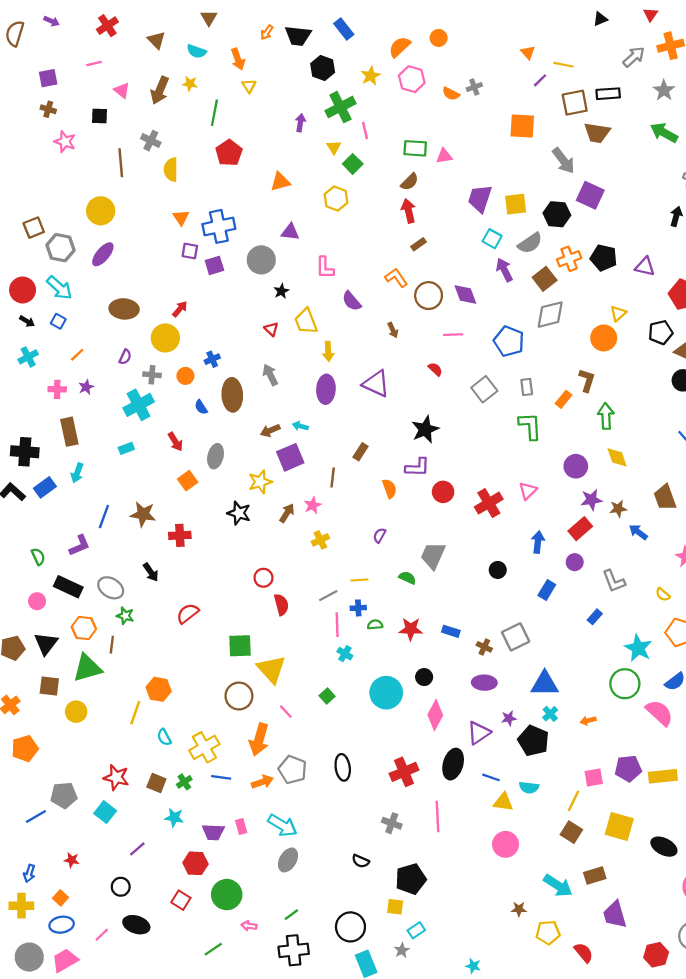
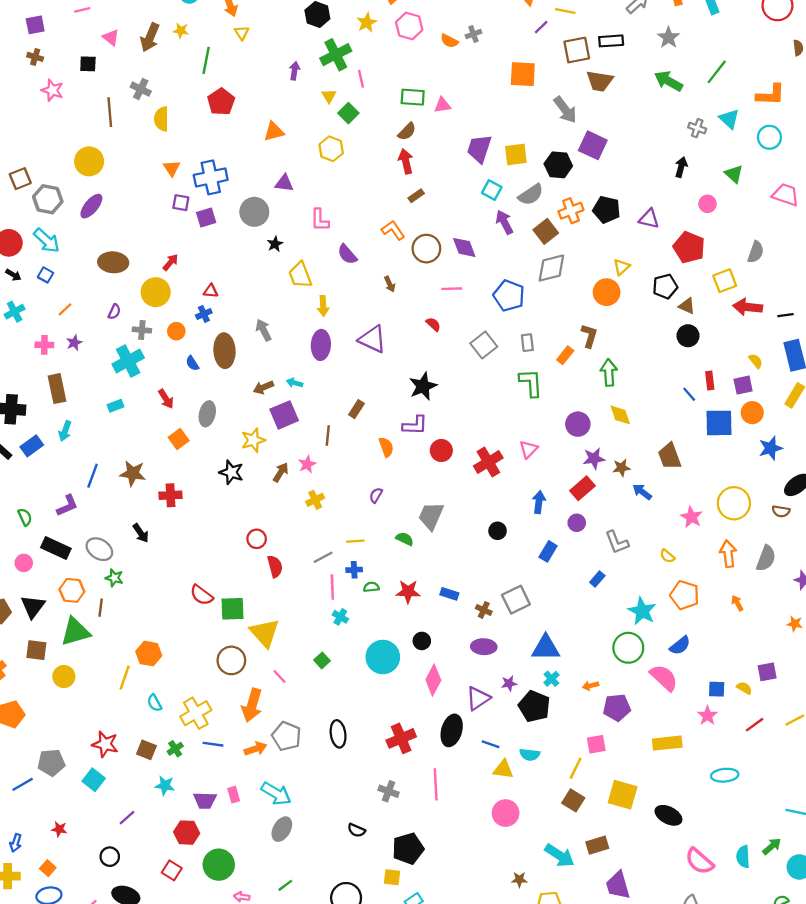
red triangle: (271, 329) -> (211, 291), moved, turned -40
red semicircle: (188, 613) -> (202, 595), moved, turned -105
purple pentagon: (628, 769) -> (617, 707), moved

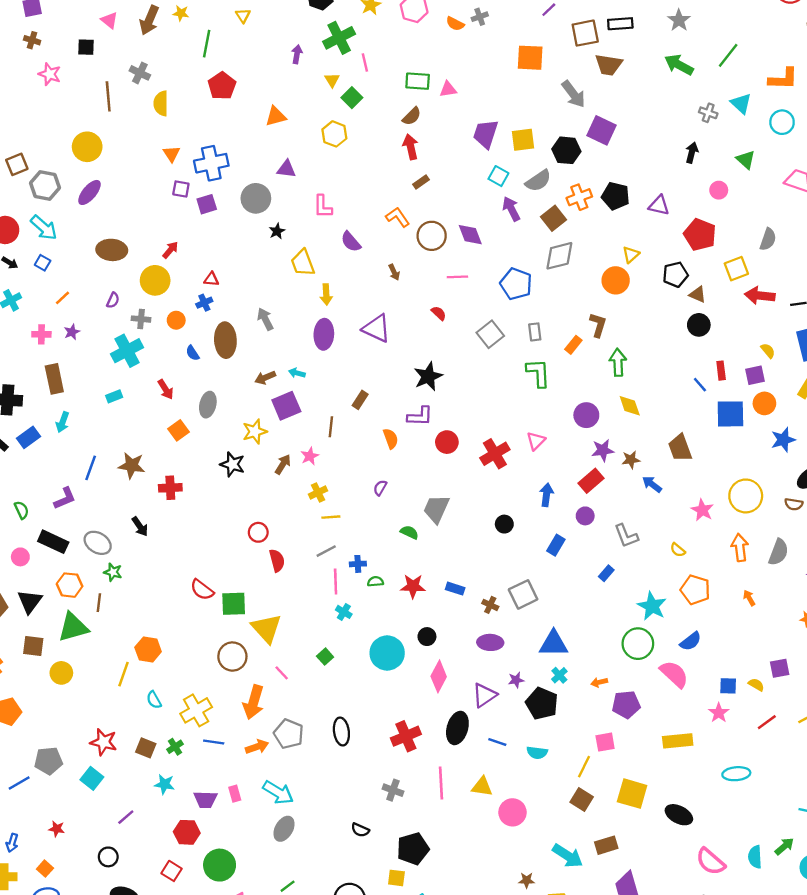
yellow line: (355, 541) -> (331, 517), moved
yellow triangle: (503, 769) -> (482, 787), moved

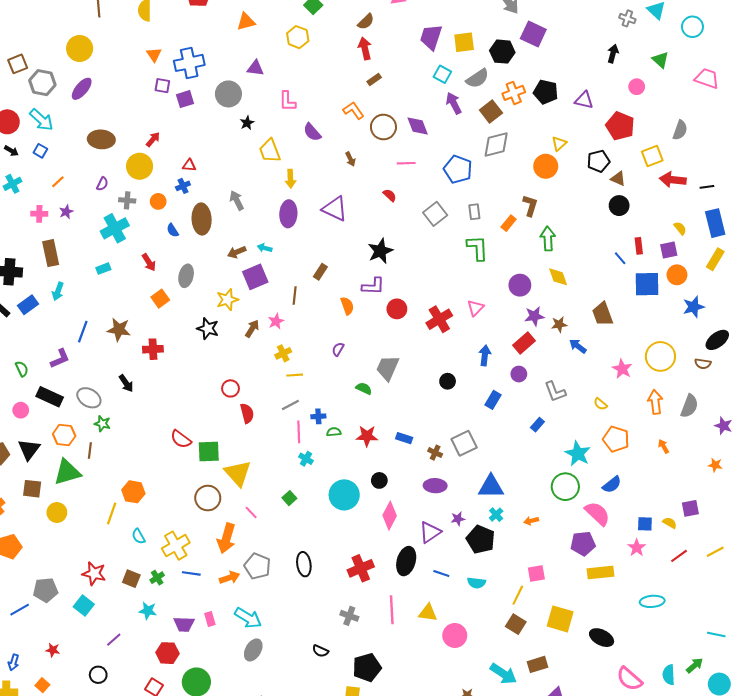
purple pentagon: (626, 705) -> (583, 544), moved

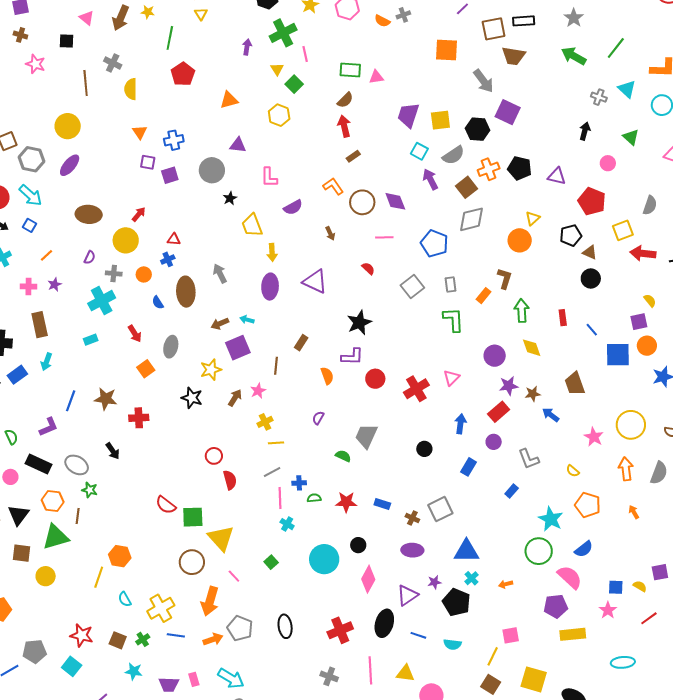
blue cross: (189, 63) -> (174, 140), size x0.7
purple semicircle: (312, 132) -> (293, 207), turned -78
red rectangle: (639, 246) -> (563, 318), moved

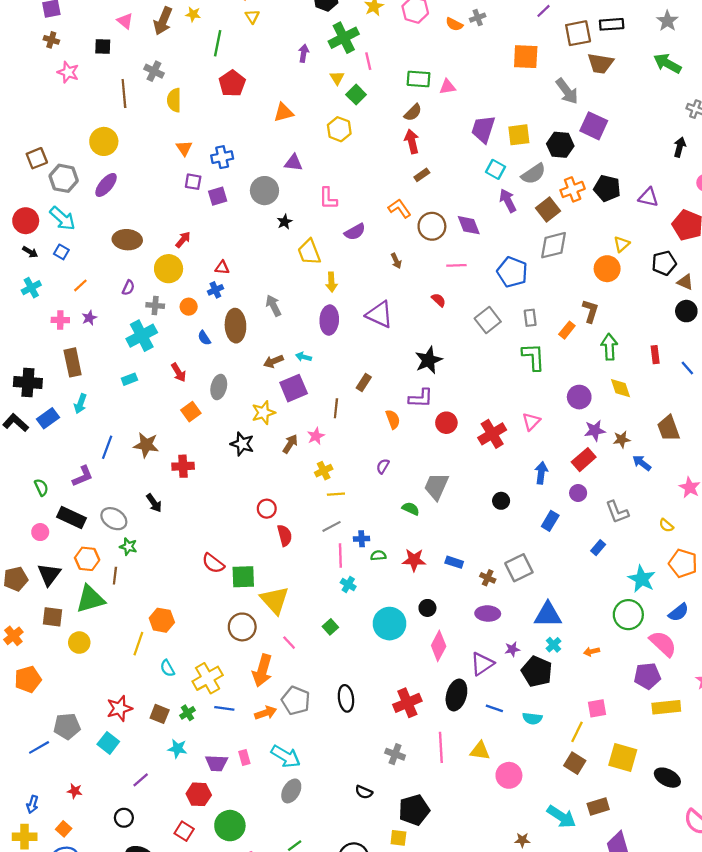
red star: (82, 635) -> (119, 708), turned -30

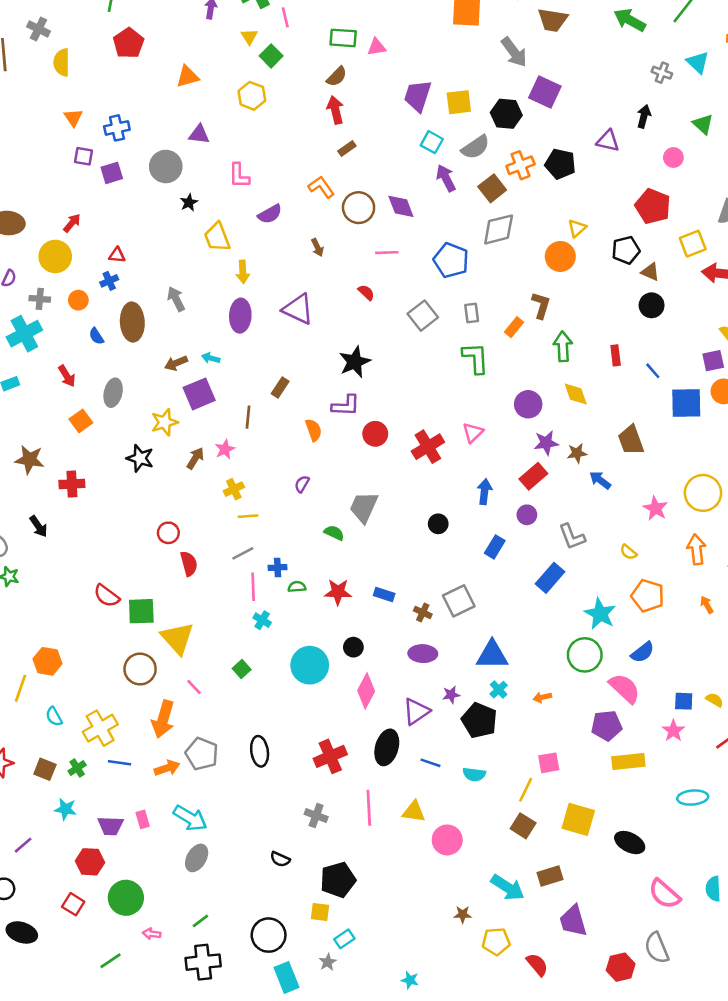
purple triangle: (648, 197) -> (608, 141), moved
blue rectangle: (598, 548) -> (550, 578), size x1.6

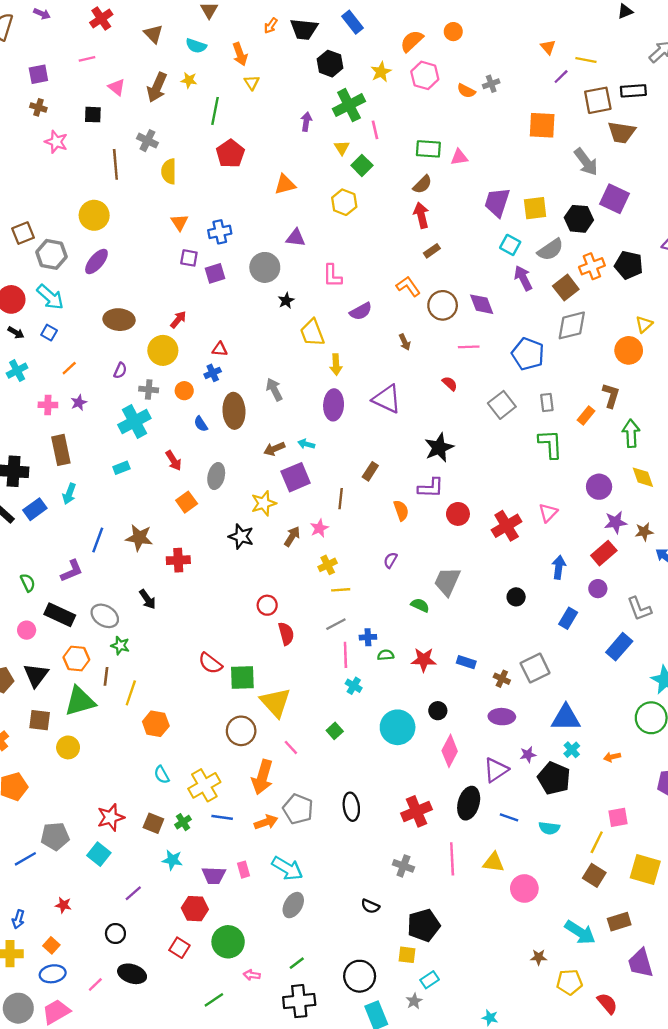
yellow line: (21, 688) -> (131, 693), moved

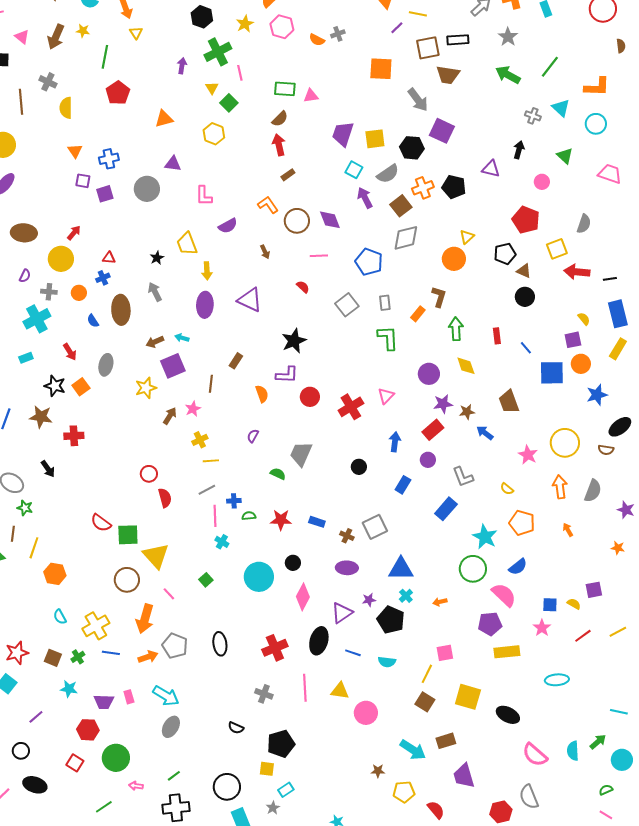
black star: (286, 301) -> (157, 258), moved
black star: (241, 536) -> (55, 386), moved

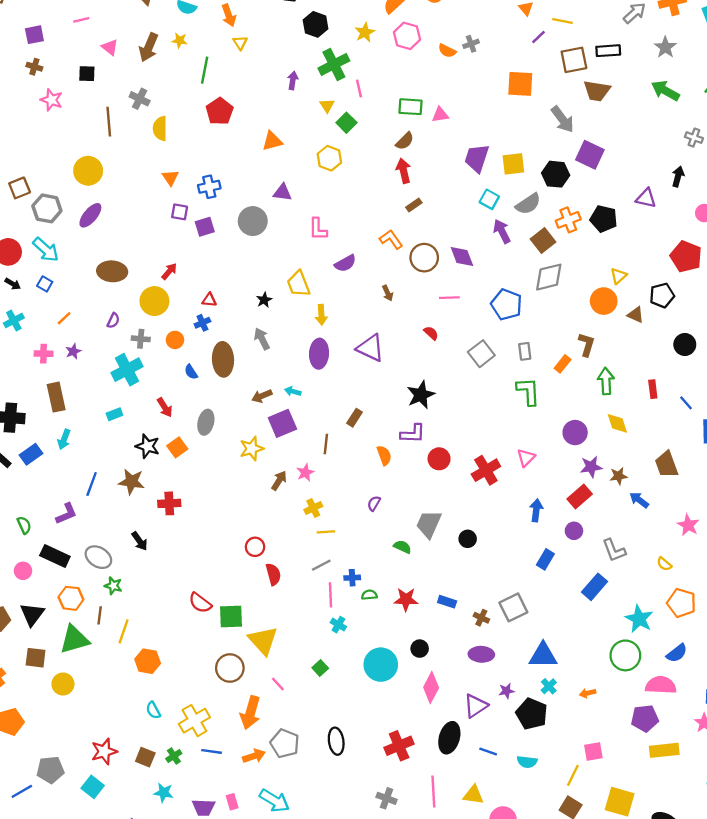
brown triangle: (524, 271) -> (636, 315), moved
black circle: (359, 467) -> (468, 539), moved
pink semicircle: (504, 595) -> (661, 685), turned -40

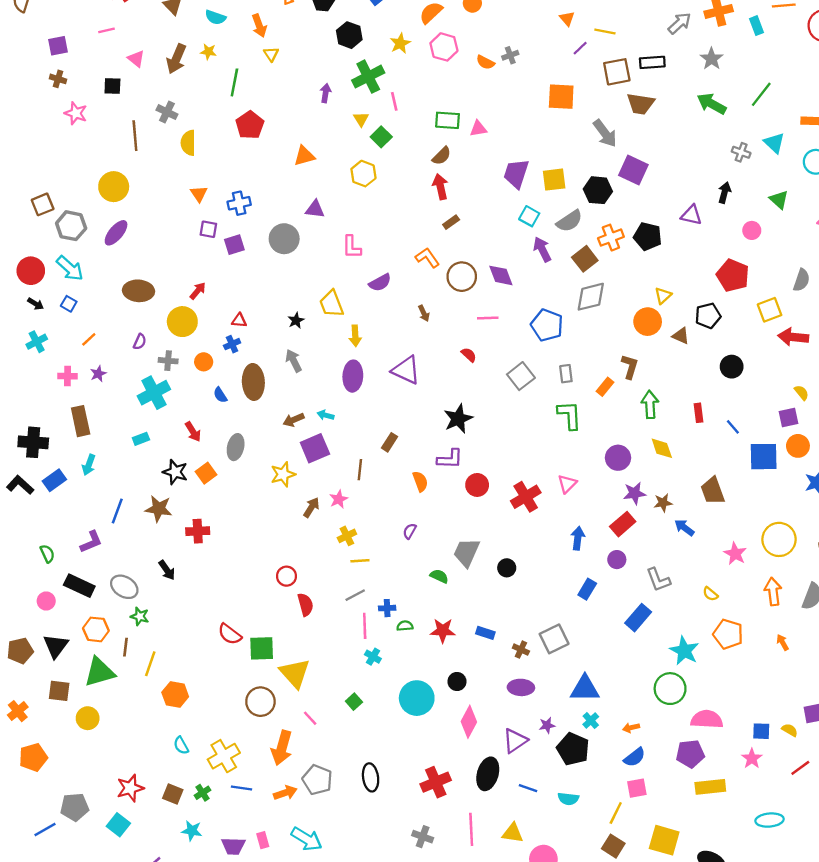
blue semicircle: (677, 653) -> (635, 757), moved

